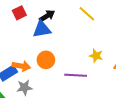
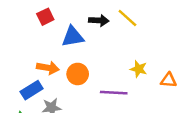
black arrow: (47, 16) -> (99, 20), moved, turned 35
orange arrow: (21, 66) -> (48, 68), moved

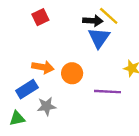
yellow line: (127, 18) -> (109, 16), moved
blue triangle: (73, 37) -> (99, 38), moved, turned -45

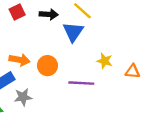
black arrow: (93, 21) -> (49, 14), moved

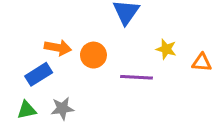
gray star: (23, 97) -> (62, 108), moved

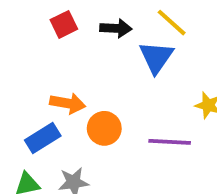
orange circle: (93, 55) -> (104, 128), moved

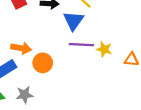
purple line: (170, 142) -> (81, 45), moved

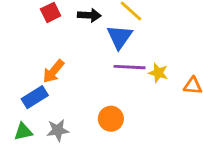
orange arrow: (21, 48) -> (53, 71), turned 120
orange circle: (43, 63) -> (111, 119), moved

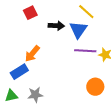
black arrow: (89, 15) -> (56, 26), moved
orange circle: (111, 119) -> (95, 87), moved

